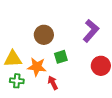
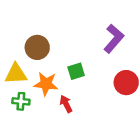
brown circle: (44, 35) -> (37, 47), moved

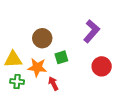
brown circle: (37, 47) -> (42, 38), moved

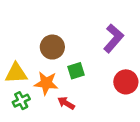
green cross: (17, 81) -> (21, 101), turned -32
red arrow: (53, 83) -> (66, 103), turned -32

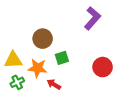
purple L-shape: (113, 38) -> (92, 18), moved

